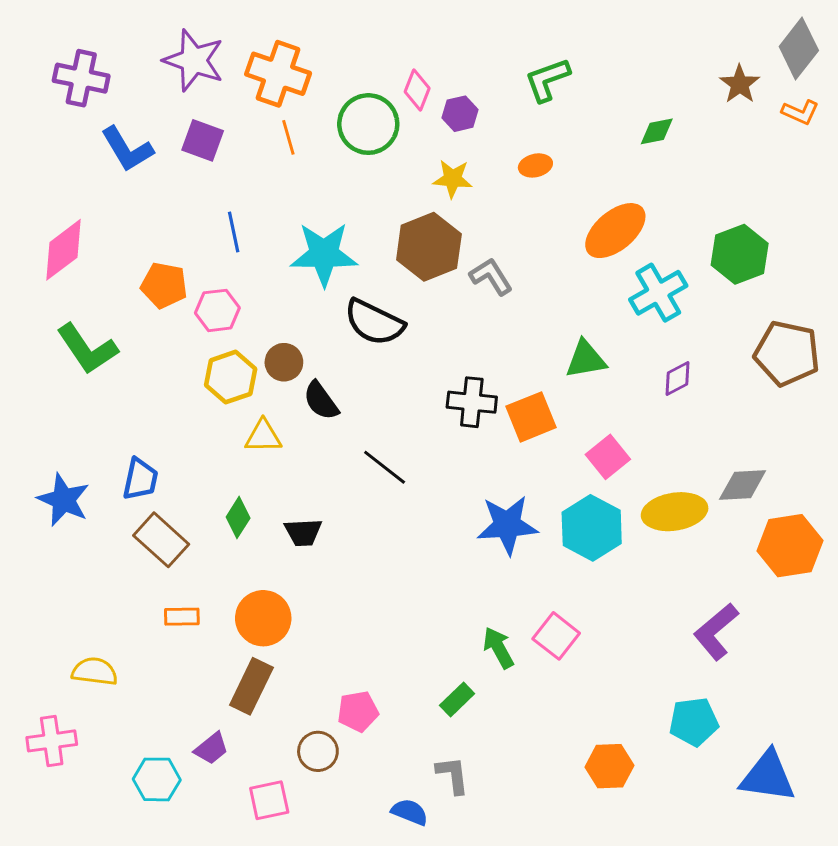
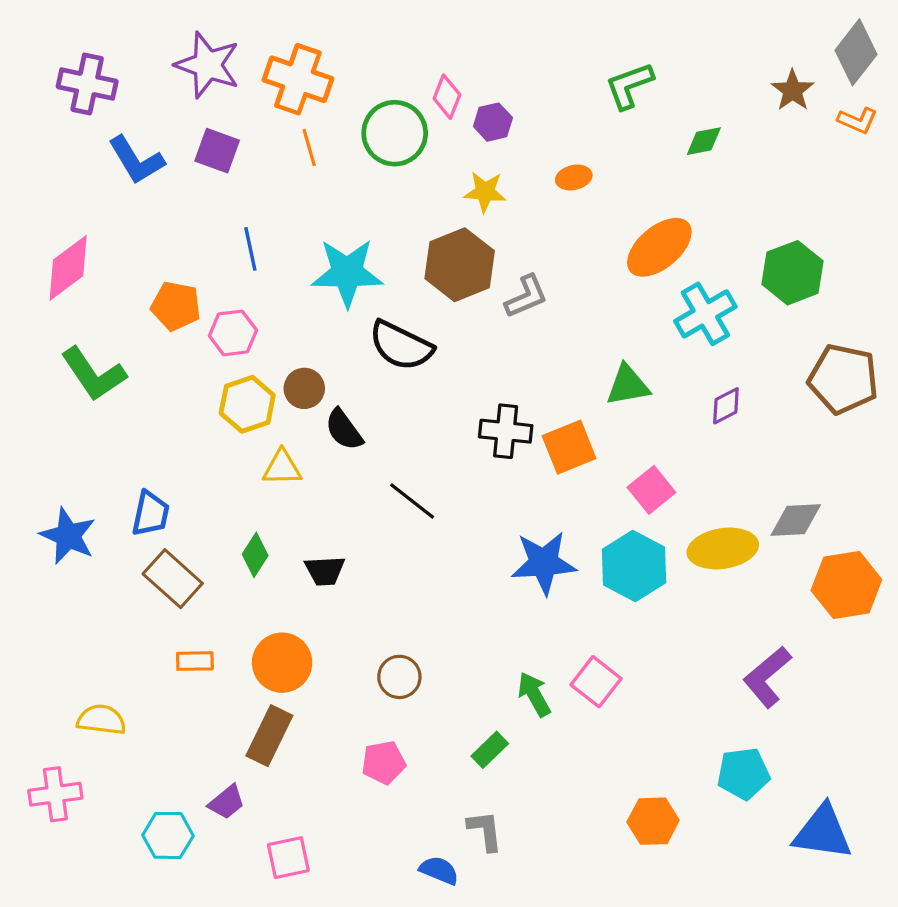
green L-shape: (547, 80) -> (629, 86), moved
gray L-shape: (491, 276) -> (526, 296), turned 99
brown circle: (318, 751) -> (399, 677), moved

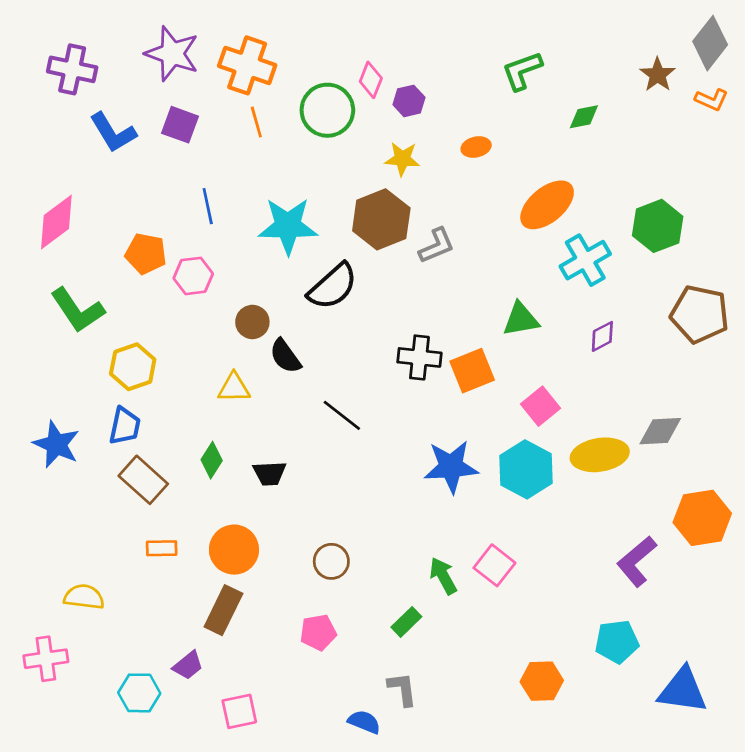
black semicircle: (401, 346) -> (333, 286), turned -68
yellow hexagon: (247, 404) -> (133, 367), moved
orange hexagon: (846, 585) -> (702, 518), moved

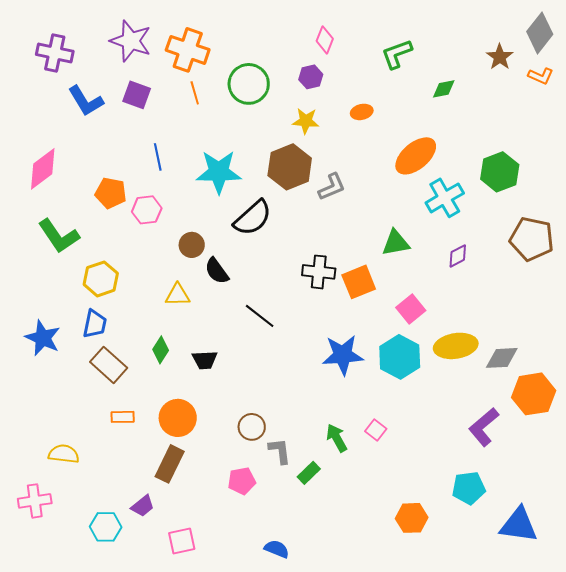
pink diamond: (371, 80) -> (325, 40), moved
gray diamond: (660, 431) -> (502, 358), moved
pink square: (494, 565) -> (376, 430), size x0.7
gray L-shape: (402, 689) -> (280, 451), moved

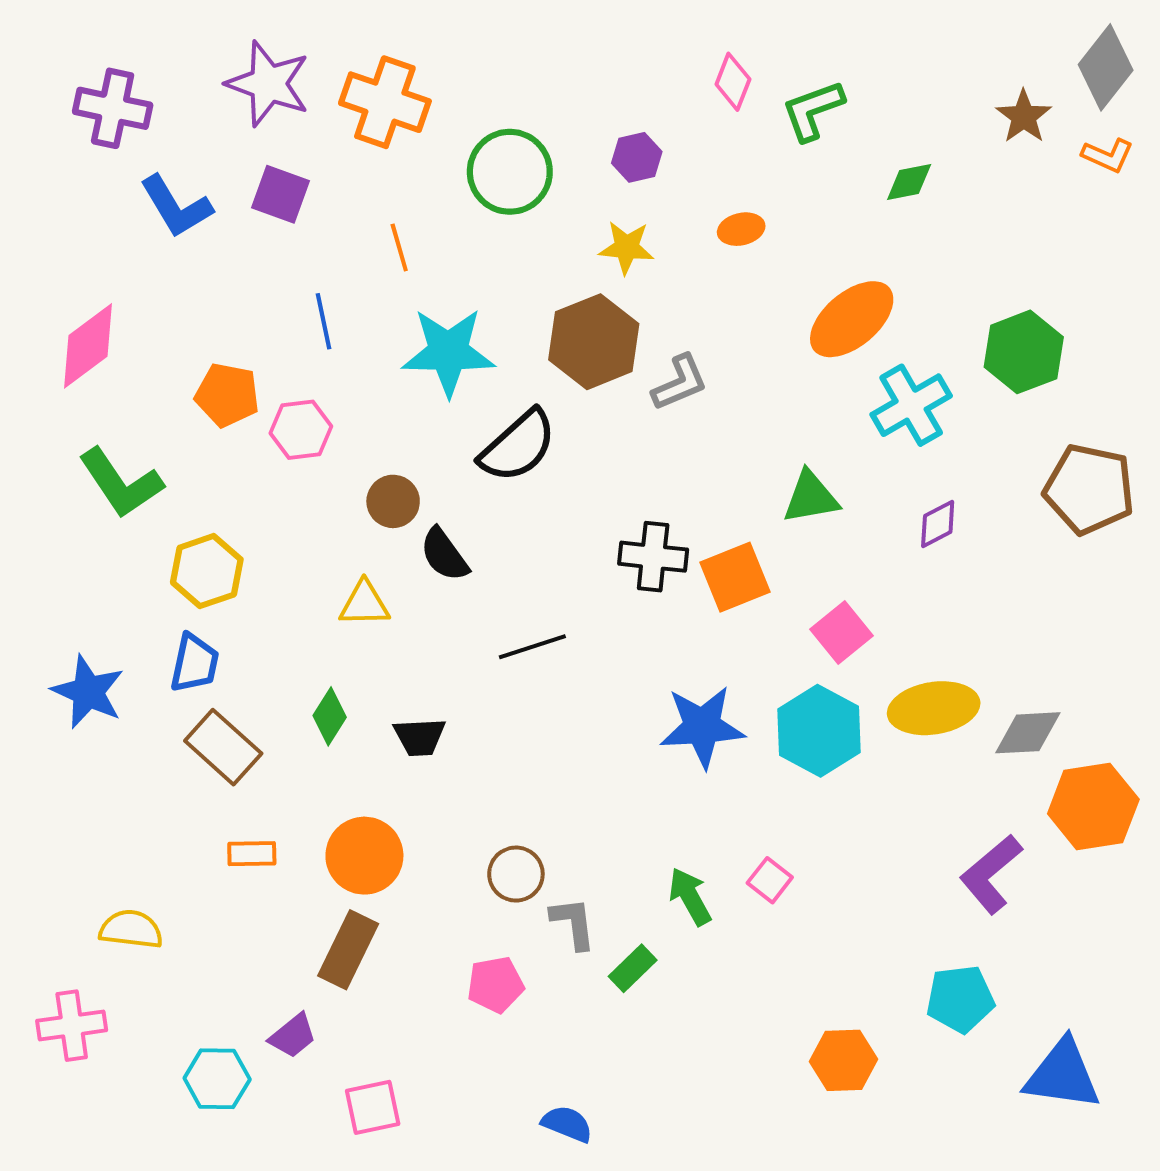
pink diamond: (325, 40) -> (733, 82), moved
orange line: (195, 93) -> (399, 248), moved
black line: (260, 316) -> (532, 647), turned -56

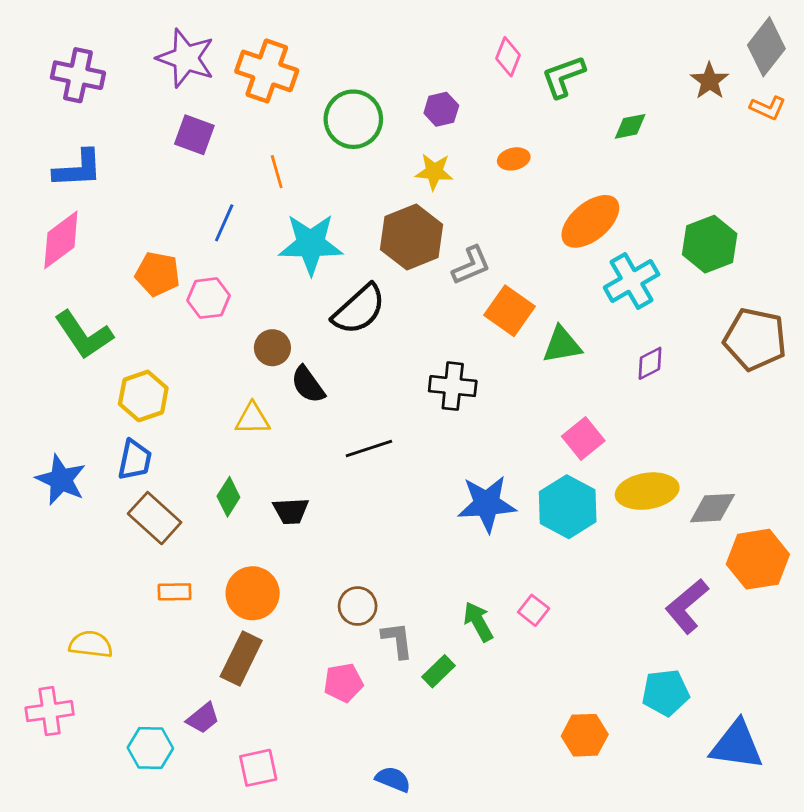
blue L-shape: (176, 207) -> (78, 169), moved, turned -62
blue line: (323, 321) -> (224, 223), turned 36
orange square: (735, 577) -> (509, 311), moved, turned -33

